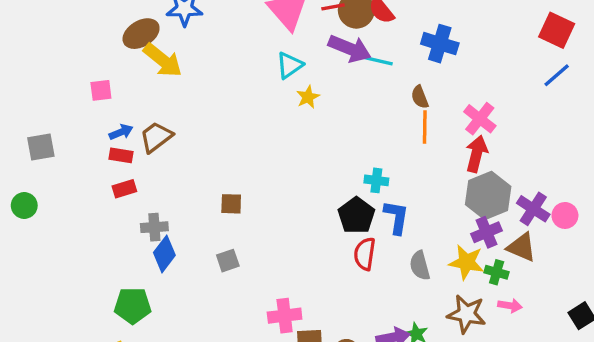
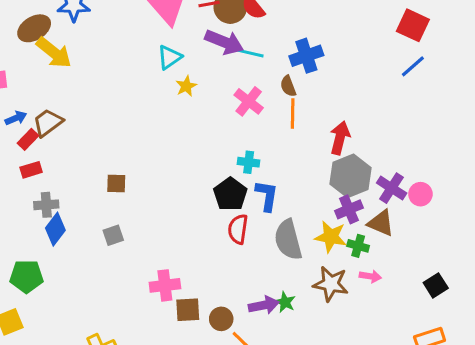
blue cross: (440, 44) -> (306, 56), moved, turned -36
pink cross: (480, 119) -> (249, 101), moved
red rectangle: (121, 155) -> (28, 139), moved, turned -55
red rectangle: (124, 189) -> (31, 170), moved
gray semicircle: (420, 266) -> (288, 240), size x1.5

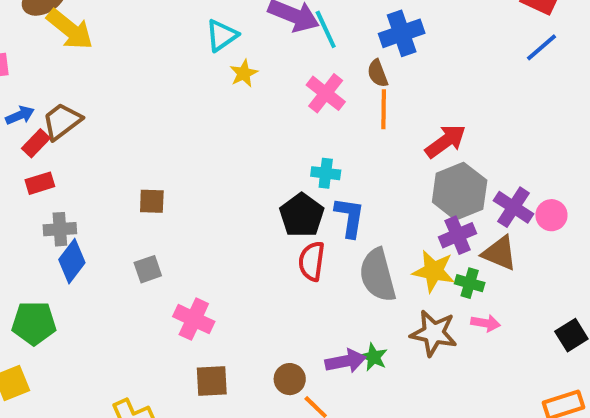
cyan line: (249, 53) -> (326, 29), turned 52
red arrow: (340, 138) -> (446, 141), turned 40
pink cross: (165, 285) -> (194, 319), moved, turned 32
brown square: (188, 310) -> (212, 381), moved

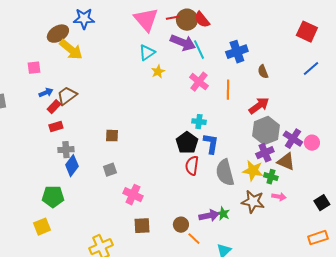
blue line: (541, 47) -> (311, 69), moved
brown semicircle: (378, 73) -> (263, 72), moved

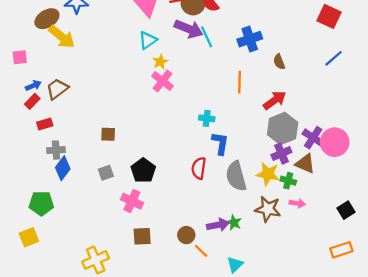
pink cross: (199, 82) -> (162, 81), moved
red rectangle: (54, 107) -> (32, 101), moved
black pentagon: (187, 143) -> (143, 170), moved
pink circle: (312, 143) -> (335, 142), size x1.6

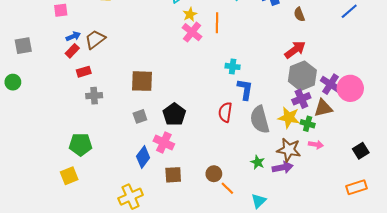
orange line: (240, 82) -> (217, 23), moved
brown square: (108, 134) -> (142, 81), size x1.6
brown triangle: (305, 164) -> (323, 108), turned -36
blue diamond: (63, 168) -> (143, 157), moved
purple arrow: (218, 225) -> (283, 167), moved

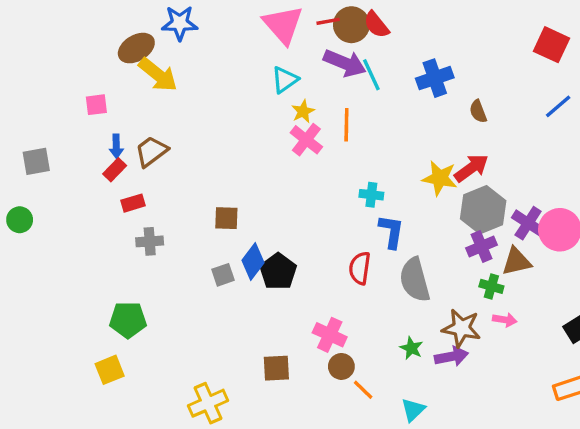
blue arrow: (73, 36) -> (116, 146), turned 112
brown square: (142, 81) -> (226, 218), size x0.7
yellow star: (289, 117) -> (440, 178), moved
pink cross: (164, 142) -> (330, 335), moved
blue diamond: (143, 157) -> (253, 261), moved

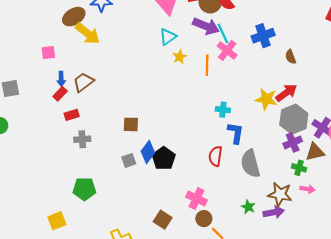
pink cross: (306, 140) -> (227, 50), moved
green pentagon: (128, 320) -> (84, 189), moved
brown square: (276, 368) -> (163, 220), turned 36

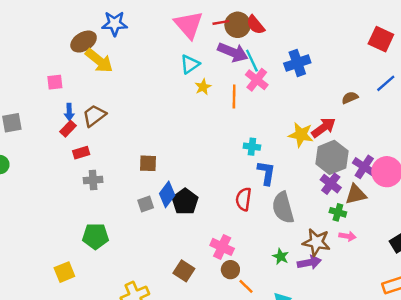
brown semicircle: (291, 57) -> (350, 98), moved, turned 88
purple cross: (293, 142) -> (331, 184), turned -30

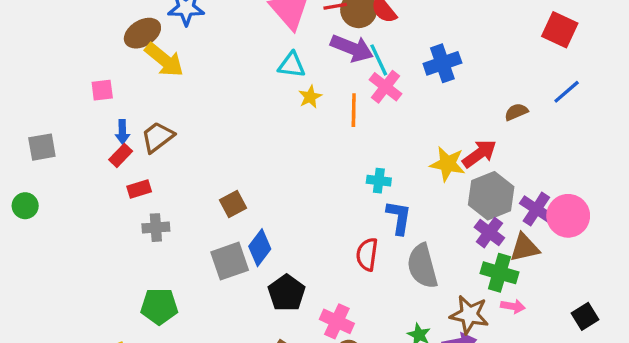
cyan triangle: (190, 64) -> (292, 65), turned 42
brown square: (148, 163) -> (233, 204), turned -30
black pentagon: (185, 202) -> (287, 293), moved
gray square: (146, 204) -> (230, 261), size x1.6
green cross: (338, 212) -> (499, 273), size x1.5

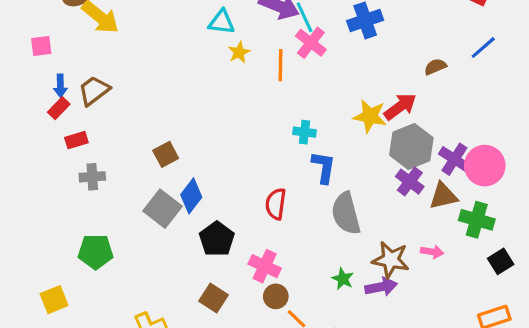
red semicircle: (367, 254) -> (276, 204), moved
gray square: (230, 261) -> (163, 209), turned -33
green cross: (499, 273) -> (477, 220), moved

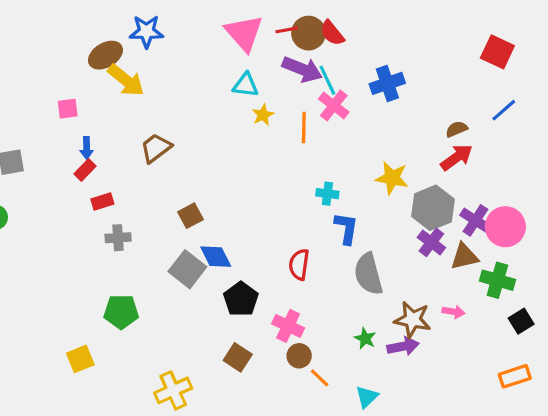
brown trapezoid: (94, 91) -> (156, 148), moved
red arrow: (400, 107) -> (457, 157), moved
blue diamond: (191, 196) -> (216, 257), turned -64

